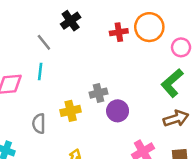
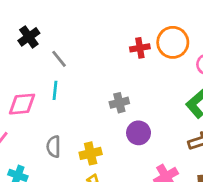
black cross: (71, 21) -> (29, 37), moved
gray cross: (99, 93) -> (119, 103), moved
yellow cross: (71, 111) -> (91, 153), moved

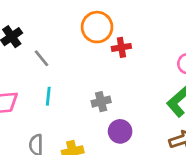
orange circle: (173, 42) -> (97, 27), moved
cyan line: (55, 90) -> (48, 96), moved

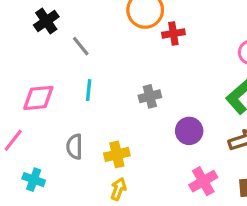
purple circle: (120, 131) -> (189, 131), moved

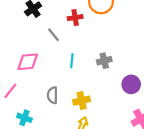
red cross: (173, 34) -> (75, 18), moved
gray line: (81, 46) -> (54, 35), moved
cyan line: (89, 90) -> (72, 61), moved

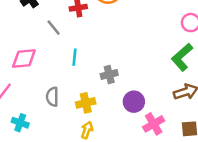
gray cross: (104, 61) -> (109, 74), moved
purple circle: (131, 84) -> (134, 102), moved

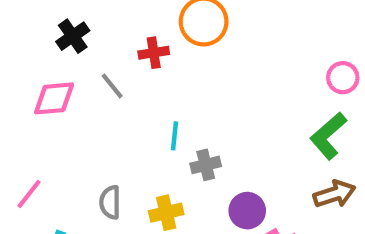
cyan line: (75, 57) -> (175, 136), moved
pink diamond: (24, 58) -> (54, 98), moved

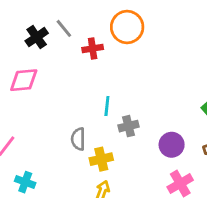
gray line: (112, 86) -> (64, 28), moved
gray semicircle: (110, 202) -> (78, 139), moved
purple circle: (247, 211) -> (172, 145), moved

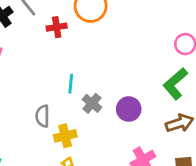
gray cross: (129, 126) -> (92, 103), turned -36
purple circle: (172, 145) -> (129, 109), moved

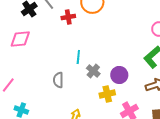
yellow cross: (65, 136) -> (107, 94), moved

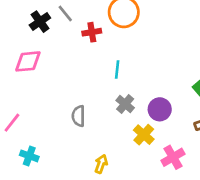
cyan line: (78, 57) -> (117, 69), moved
yellow cross: (107, 94) -> (144, 135), turned -35

